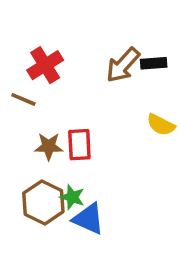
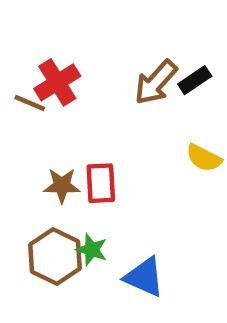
black rectangle: (154, 63) -> (195, 80), turned -30
brown line: (23, 99) -> (30, 103), moved
blue triangle: (89, 219) -> (144, 277), moved

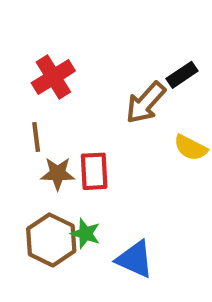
brown arrow: (156, 82) -> (146, 103), moved
brown line: (30, 103) -> (36, 137), moved, turned 60

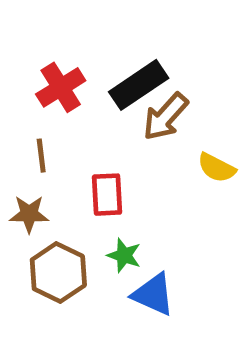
black rectangle: (182, 75) -> (139, 85), moved, size x1.6
brown star: (58, 173) -> (29, 214), moved
green star: (86, 234) -> (124, 255), moved

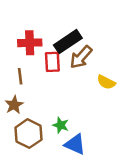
red cross: (61, 87) -> (30, 43), turned 30
red rectangle: (107, 195) -> (52, 62), moved
brown star: (29, 214) -> (14, 105), turned -30

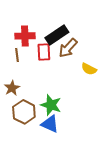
brown line: (20, 76) -> (17, 55), moved
green star: (61, 125) -> (51, 105), size x1.5
blue triangle: (75, 144) -> (50, 124), moved

